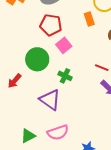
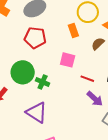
pink square: (64, 45) -> (68, 60), moved, turned -35
green cross: (65, 76) -> (43, 82), moved

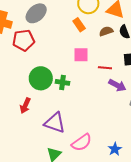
red pentagon: (35, 38) -> (24, 40), moved
brown semicircle: (98, 44) -> (106, 31), turned 40
purple triangle: (37, 112) -> (55, 123), moved

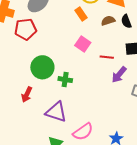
pink square: (81, 55) -> (83, 44), turned 35
green cross: (62, 82) -> (65, 80), moved
purple arrow: (117, 85) -> (119, 75), turned 102

